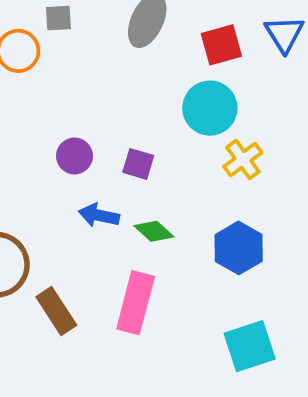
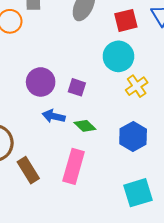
purple circle: (74, 156) -> (41, 82), size x1.4

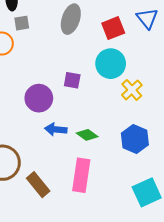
purple square: (77, 87) -> (72, 80), moved

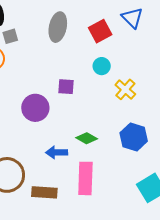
cyan circle: (111, 64) -> (102, 66), size x0.6
blue arrow: (56, 129) -> (57, 152), moved
brown rectangle: (38, 185) -> (44, 192), turned -40

